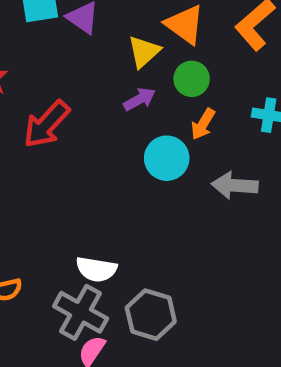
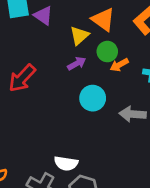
orange arrow: (203, 124) -> (119, 65), moved, turned 30
white semicircle: (96, 269) -> (66, 163), moved

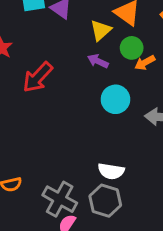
purple arrow: (77, 63) -> (98, 61), turned -126
white semicircle: (66, 163) -> (111, 171), moved

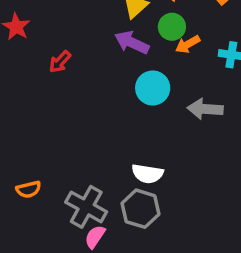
purple arrow: (98, 61) -> (132, 43), size x1.4
red arrow: (38, 77) -> (60, 62), size x0.6

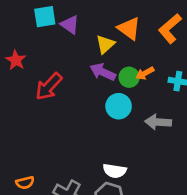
green circle: (172, 27) -> (129, 77), moved
red arrow: (60, 62) -> (49, 86), size x1.6

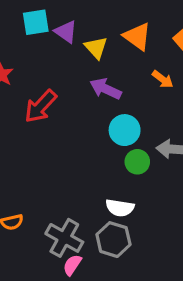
yellow triangle: (105, 44) -> (96, 48), moved, turned -30
orange arrow: (145, 73) -> (163, 79), moved, turned -114
green circle: (129, 77) -> (137, 162), moved

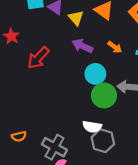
orange arrow: (163, 79) -> (115, 47), moved
green circle: (137, 162) -> (104, 95), size x1.5
gray hexagon: (113, 240) -> (103, 141), moved

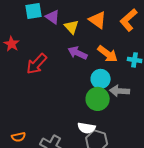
orange arrow: (115, 47) -> (108, 54), size x1.5
cyan circle: (95, 74) -> (101, 79), moved

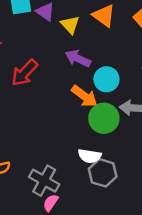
orange arrow: (108, 54) -> (84, 96), moved
cyan circle: (101, 79) -> (106, 79), moved

